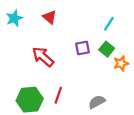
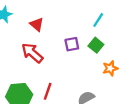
red triangle: (49, 17) -> (37, 24), moved
orange star: (121, 63) -> (110, 68), moved

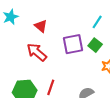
purple square: (72, 44) -> (73, 44), size x1.5

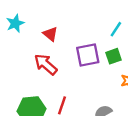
green square: (95, 45) -> (113, 56), turned 32

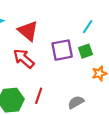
red triangle: (50, 34) -> (28, 31), size x1.5

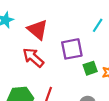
green square: (86, 51) -> (90, 68), moved

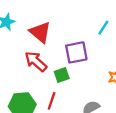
green square: (90, 68) -> (62, 75), moved

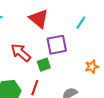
red triangle: (40, 32) -> (39, 19), moved

